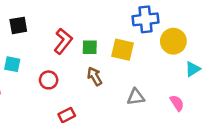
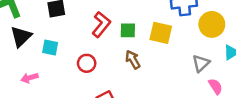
gray triangle: (136, 97) -> (201, 63), moved, turned -36

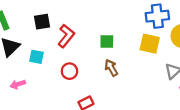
red L-shape: (101, 24) -> (66, 36), moved
yellow square: (161, 33) -> (150, 44), moved

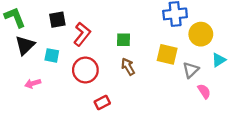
yellow square: (150, 44) -> (167, 54), moved
red circle: (69, 71) -> (85, 70), size x1.5

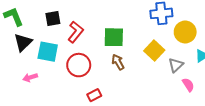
green square: (123, 40) -> (114, 37), size x1.5
yellow square: (167, 54) -> (154, 51), turned 30
cyan square: (52, 55) -> (48, 52), size x1.5

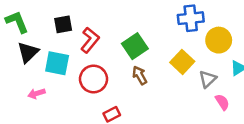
green square: (114, 37) -> (135, 46), turned -35

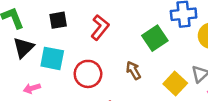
red L-shape: (90, 40) -> (100, 27), moved
green square: (135, 46) -> (155, 38), moved
yellow square: (182, 62) -> (175, 83), moved

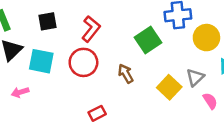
red circle: (88, 74) -> (83, 62), moved

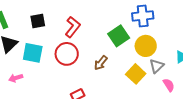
yellow circle: (206, 38) -> (146, 46), moved
brown arrow: (126, 74) -> (101, 63), turned -112

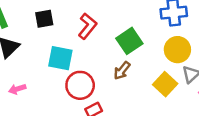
green square: (119, 36) -> (129, 41), moved
cyan square: (33, 53) -> (60, 58), moved
red circle: (67, 54) -> (80, 85), moved

